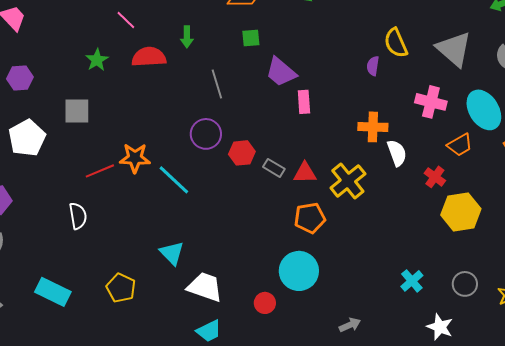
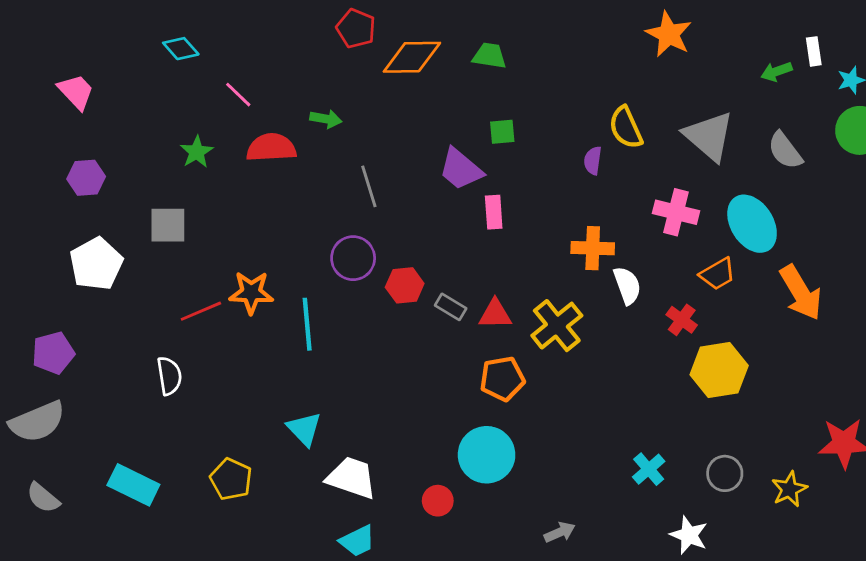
green arrow: (187, 37) -> (326, 119), turned -80
green square: (251, 38) -> (502, 132), moved
cyan line: (174, 180) -> (307, 324), turned 42

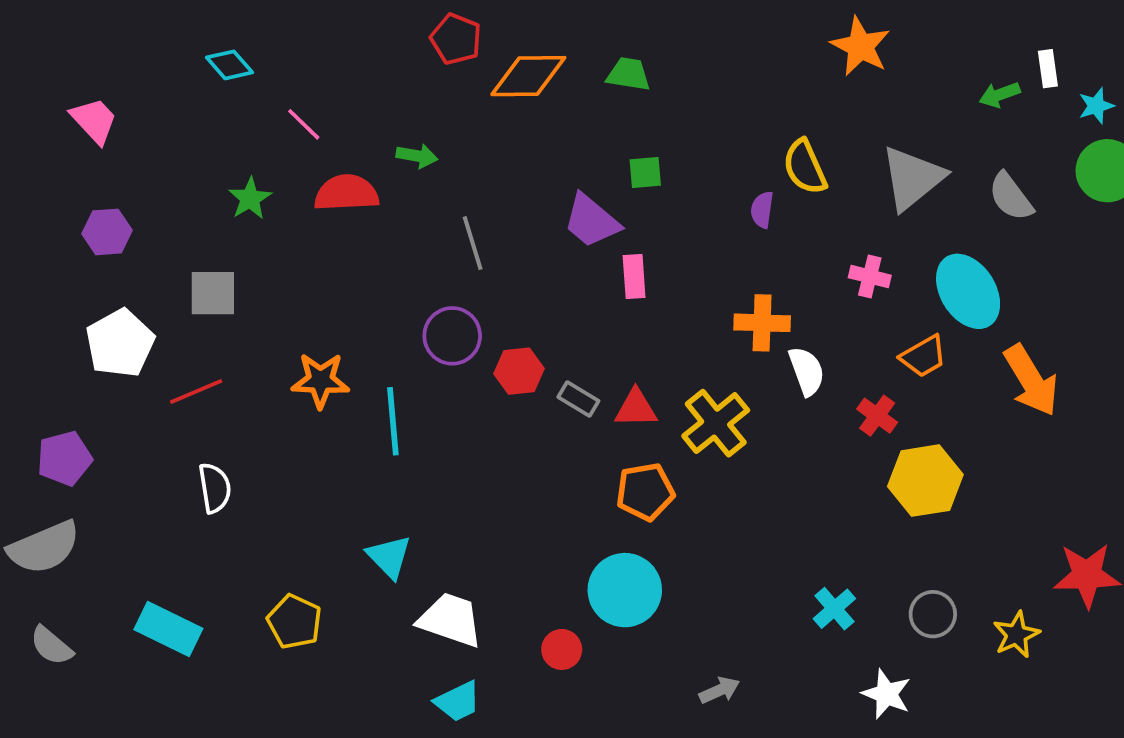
gray triangle: (709, 136) -> (912, 178), turned 40
pink cross: (676, 212) -> (870, 276), size x0.7
red line: (201, 311) -> (196, 392), moved

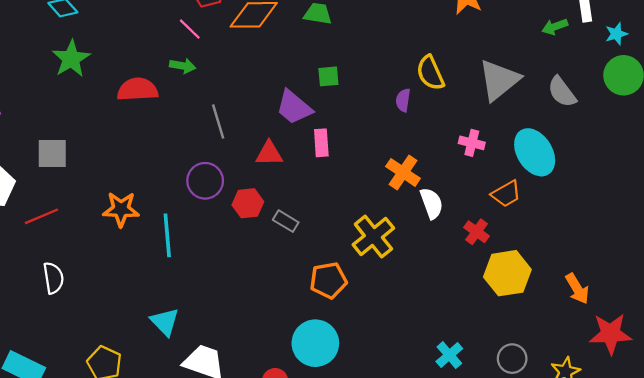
pink line: (304, 124) -> (190, 29), moved
green star: (250, 199) -> (71, 59), moved, size x1.4
orange cross: (762, 323) -> (403, 172), turned 32
orange arrow: (1031, 380) -> (577, 289), moved, size x0.7
red triangle: (636, 408) -> (269, 154), moved

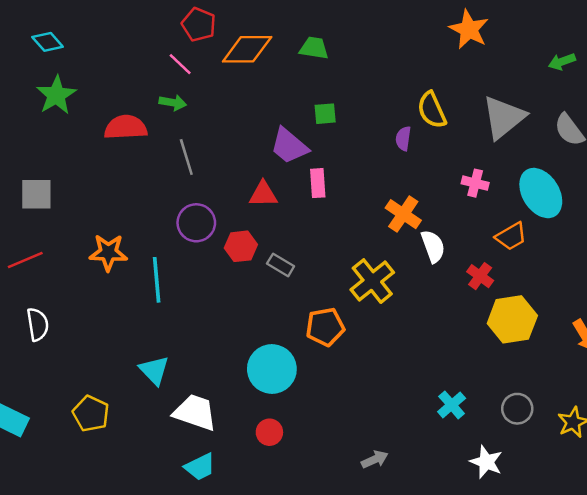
gray line: (218, 122) -> (186, 157), moved
cyan circle: (315, 343) -> (272, 369), moved

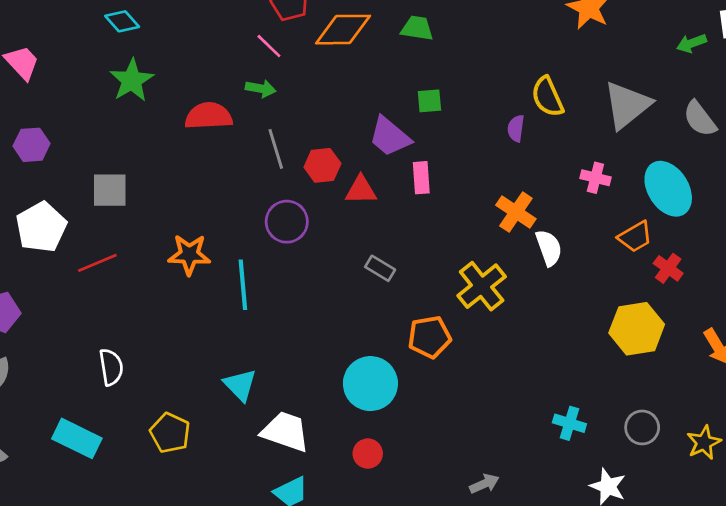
red hexagon: (241, 246) -> (322, 165), moved
red cross: (480, 276) -> (668, 268), moved
white semicircle: (38, 324) -> (111, 367), moved
cyan cross: (452, 405) -> (569, 423), turned -32

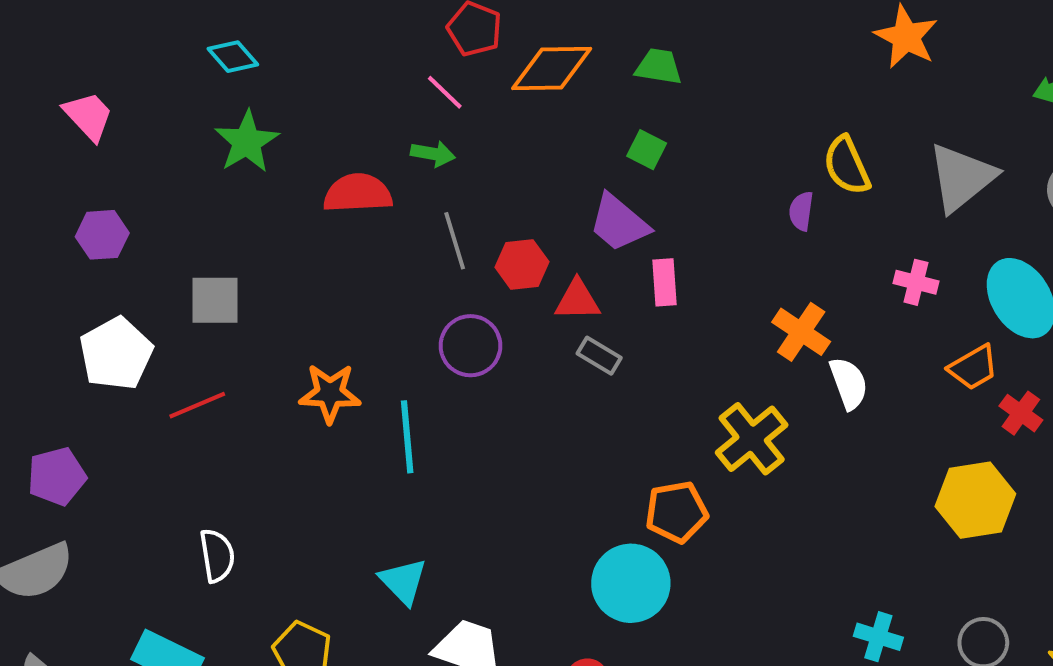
green square: (429, 101) -> (647, 150), moved, turned 32
gray rectangle: (380, 268) -> (599, 356), moved
cyan circle: (370, 384) -> (631, 583), moved

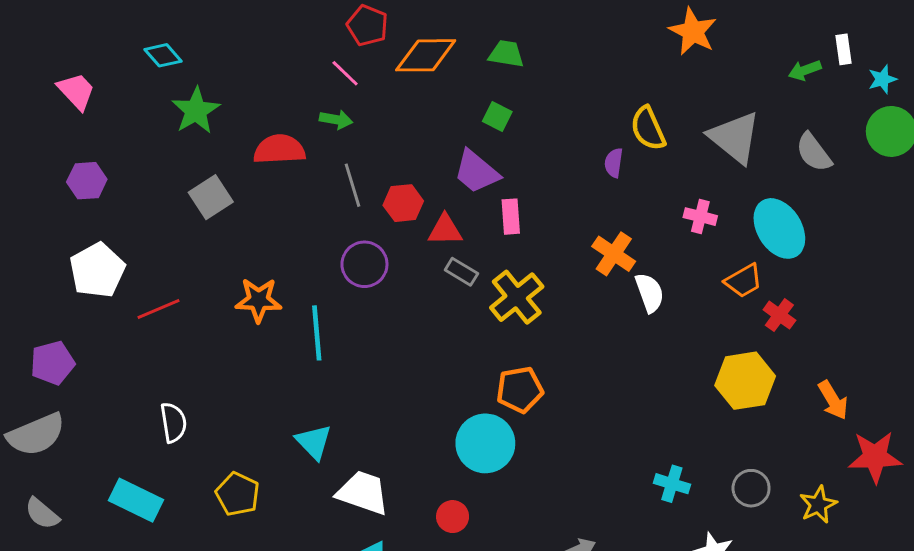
cyan diamond: (233, 57) -> (163, 55), moved
gray triangle: (962, 177) -> (735, 137), turned -42
gray square: (215, 300) -> (211, 197), moved, turned -33
yellow cross: (752, 439) -> (517, 297), moved

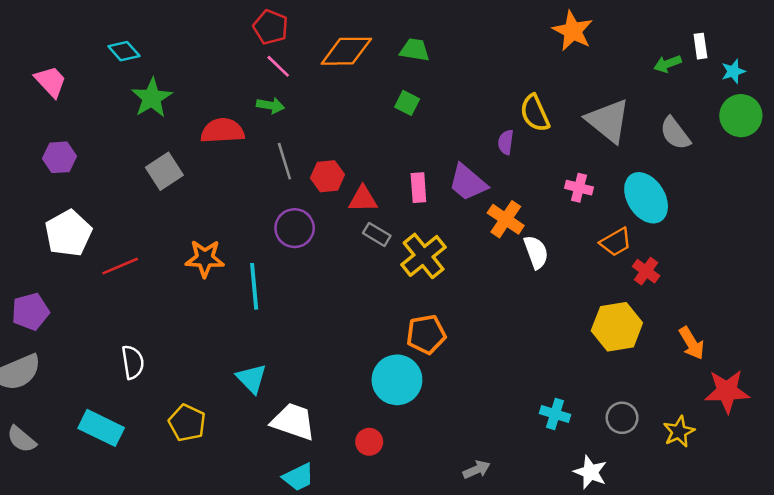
red pentagon: (367, 25) -> (271, 27), moved
purple trapezoid: (476, 172) -> (468, 183), moved

